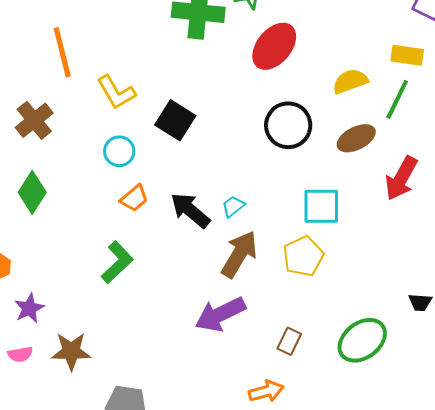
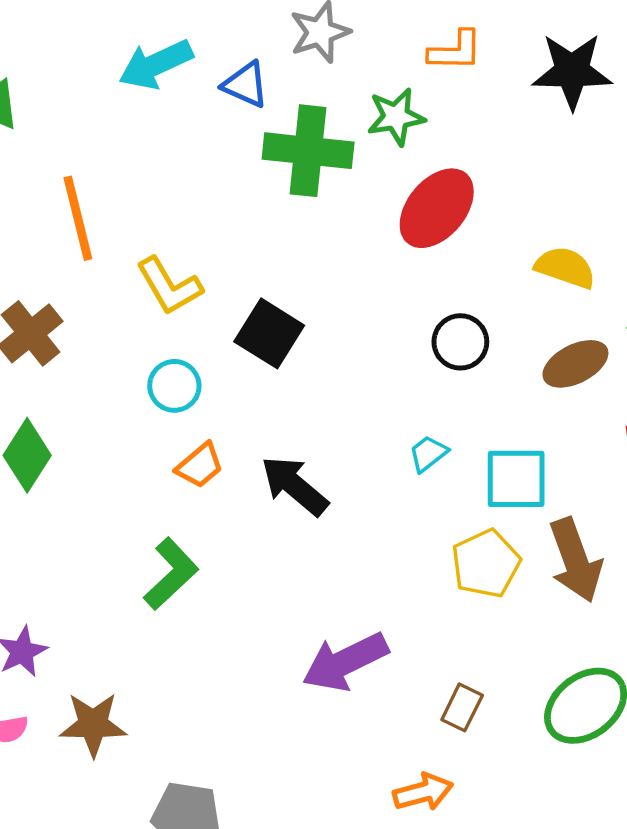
yellow semicircle: (350, 81) -> (565, 267), turned 39
black circle: (288, 125) -> (460, 342), size x0.7
cyan trapezoid: (233, 206) -> (428, 454), moved
brown arrow: (239, 254) -> (575, 560), moved, turned 129

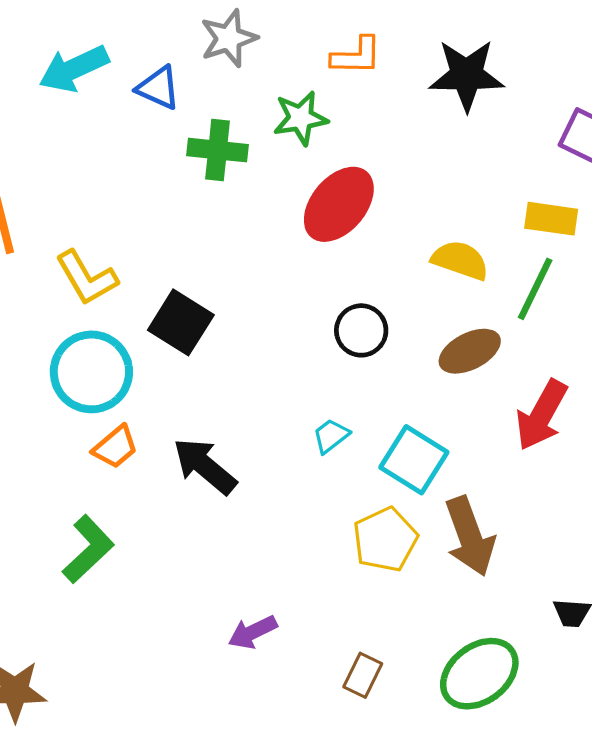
green cross: (308, 151) -> (218, 150), size x0.7
cyan circle: (174, 386) -> (91, 372), size x1.6
cyan square: (516, 479) -> (414, 460), turned 32
purple arrow: (345, 662) -> (253, 632), size x0.6

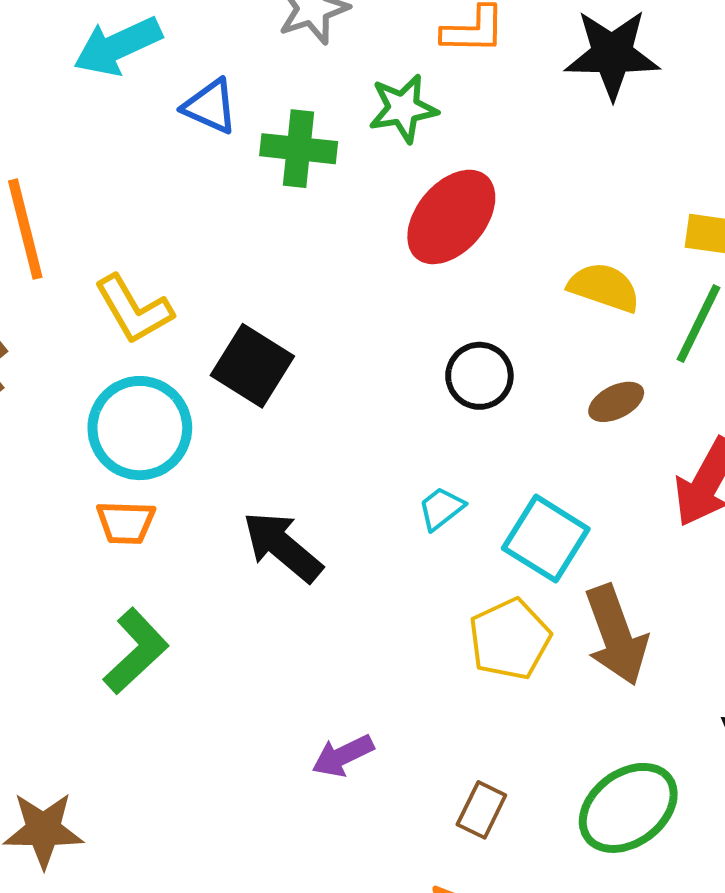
blue triangle: (158, 88) -> (210, 106), moved
brown ellipse: (470, 351) -> (616, 402), size x0.7
orange trapezoid: (115, 447) -> (126, 522), moved, turned 42

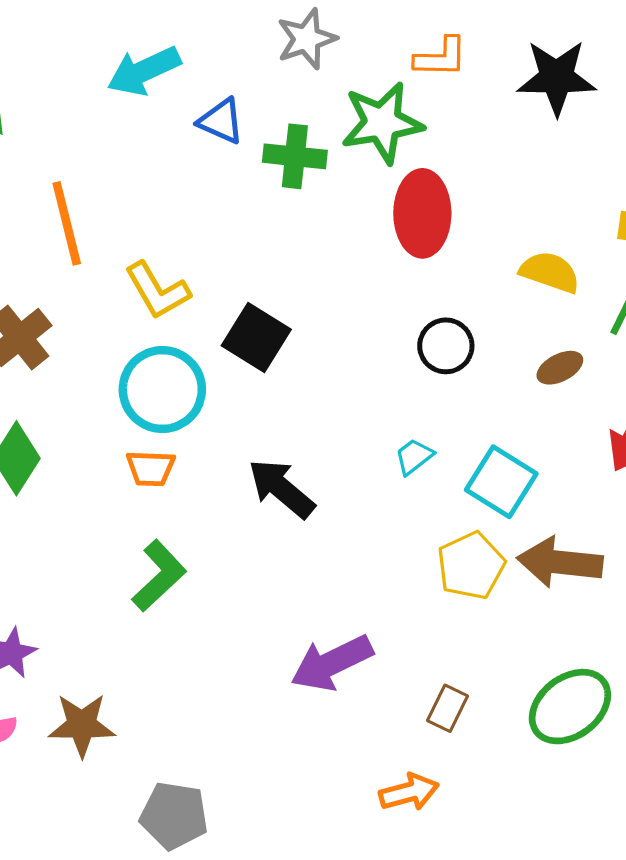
green star: (403, 108) -> (382, 123), size x1.4
red ellipse: (451, 217) -> (422, 213), turned -40
brown arrow: (616, 635) -> (560, 562), turned 116
purple arrow: (343, 756) -> (332, 663), size x1.6

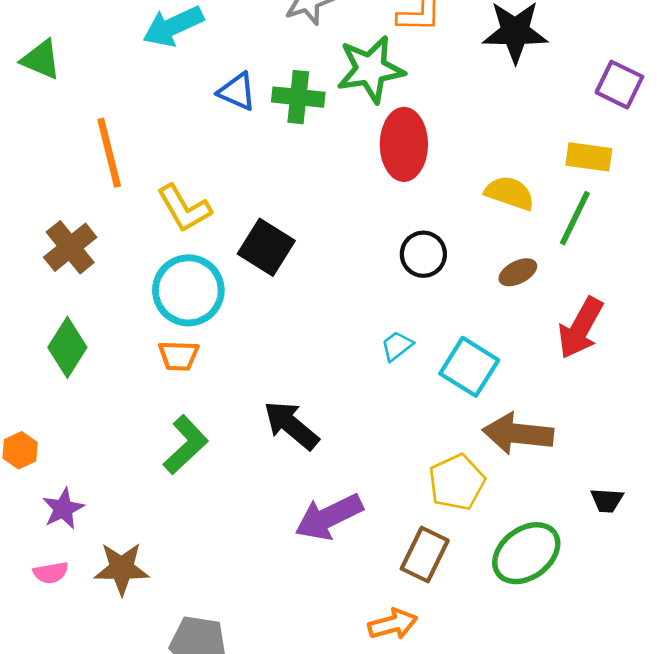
blue triangle: (221, 121) -> (237, 92), moved
black arrow: (281, 488) -> (291, 425), moved
yellow pentagon: (471, 566) -> (457, 482), moved
brown rectangle: (448, 708) -> (425, 555), size x1.4

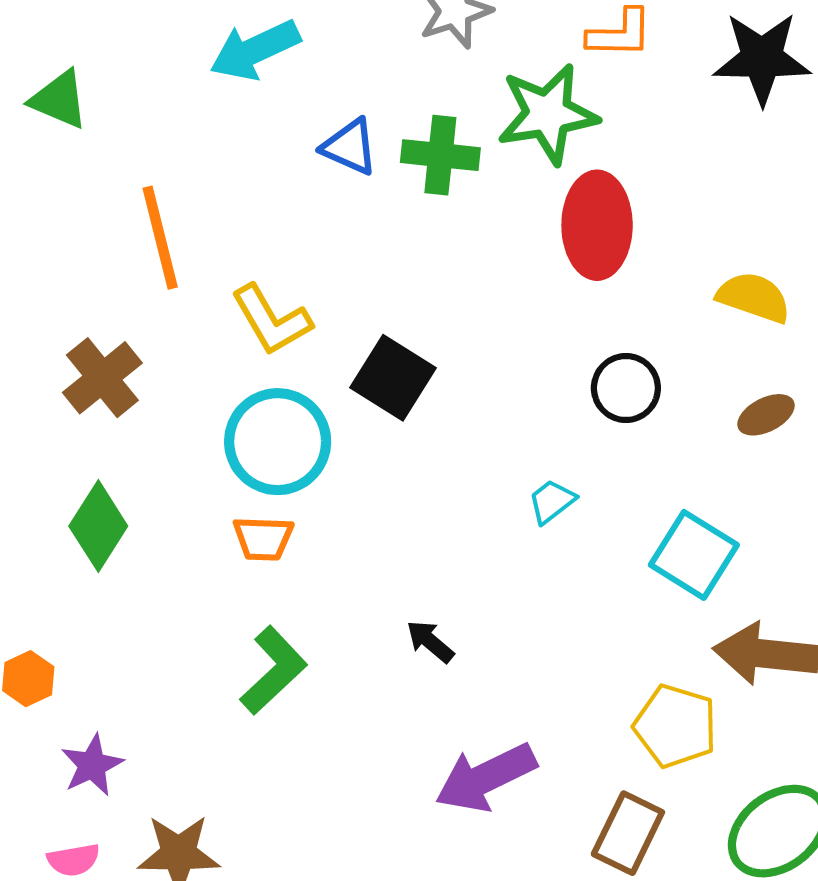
cyan trapezoid: (397, 346) -> (552, 501), moved
black arrow: (291, 425) -> (430, 641), size x0.6
yellow pentagon: (457, 482) -> (675, 726), turned -30

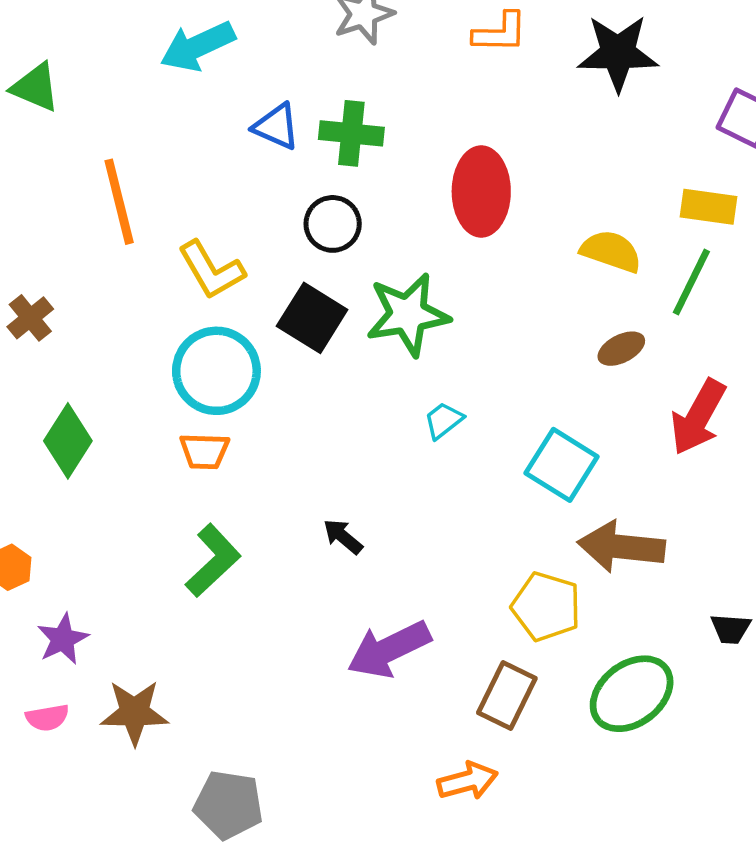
green star: (548, 114) -> (408, 314), moved
brown cross: (102, 378) -> (30, 318), moved, size x0.7
black circle: (626, 388) -> (333, 224), moved

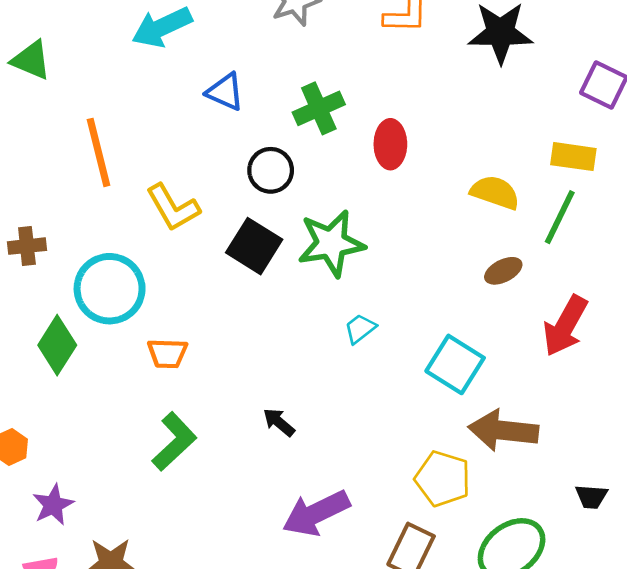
green cross: (351, 133) -> (319, 108), moved, turned -30
red ellipse: (481, 191) -> (390, 144), size x0.7
brown cross: (30, 318) -> (27, 246), turned 33
cyan circle: (216, 371) -> (110, 289), moved

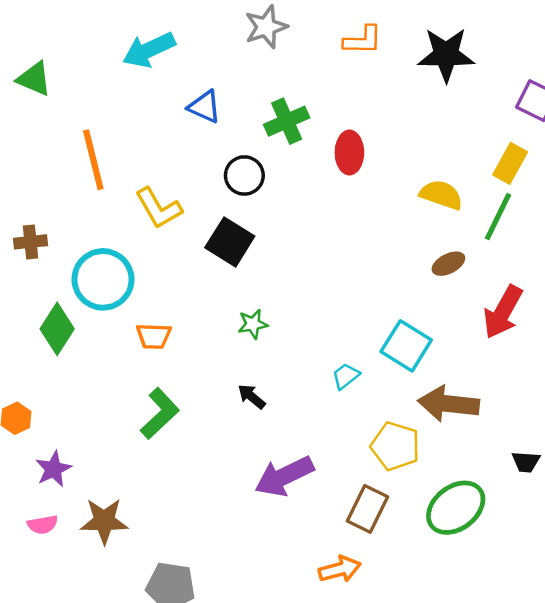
yellow rectangle: (573, 157) -> (510, 163), turned -69
green star: (331, 243) -> (253, 324), moved, size x0.5
cyan trapezoid: (360, 329) -> (346, 376), moved

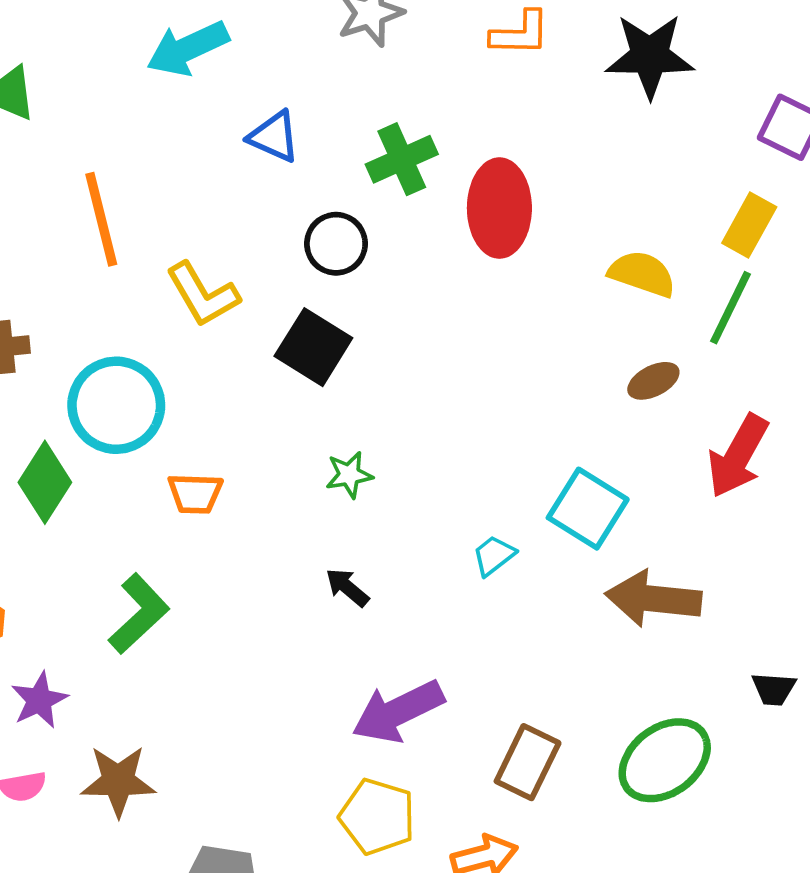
red ellipse: (349, 153) -> (499, 208), size x1.4
green L-shape: (160, 413) -> (139, 614), moved
yellow pentagon: (395, 446) -> (377, 817), moved

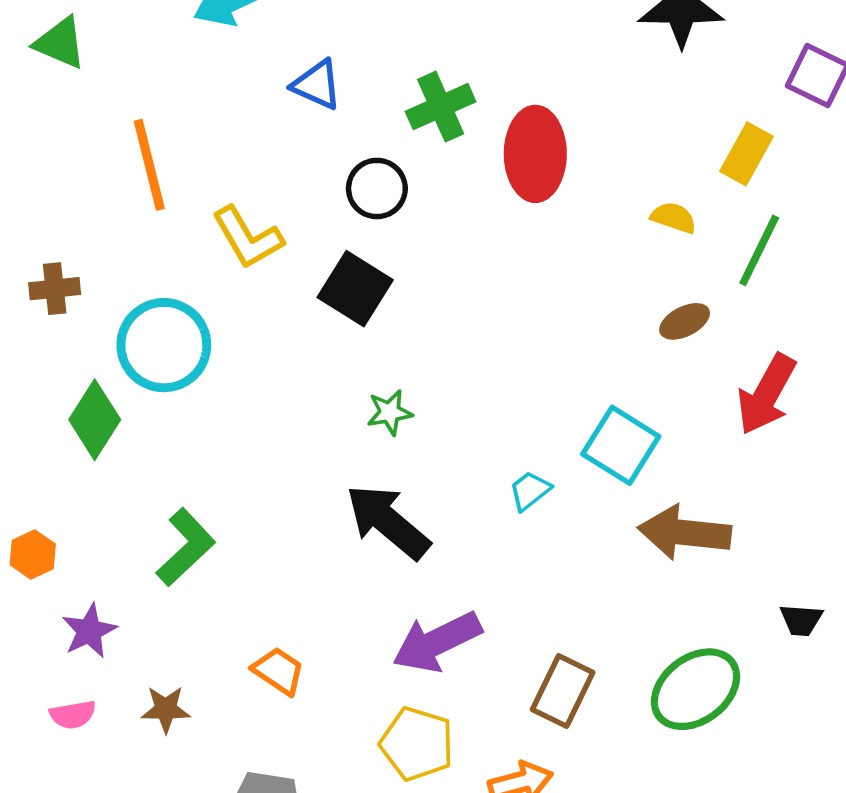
yellow rectangle: (749, 225) -> (746, 154), moved
yellow semicircle: (642, 274) -> (674, 218), size x0.7
orange trapezoid: (195, 494) -> (279, 671), moved, turned -148
black arrow: (347, 587) -> (388, 522), size x2.0
brown star: (118, 781) -> (166, 709), size x0.7

